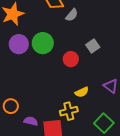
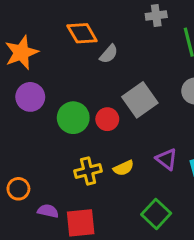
green circle: (43, 43) -> (73, 118), moved
gray square: (93, 46) -> (140, 100), size x1.6
yellow cross: (69, 111) -> (88, 171), moved

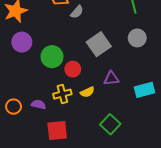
red circle: (107, 119) -> (73, 69), moved
purple triangle: (167, 159) -> (111, 78), moved, turned -42
purple semicircle: (48, 211) -> (38, 104), moved

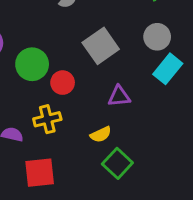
cyan rectangle: (144, 90) -> (168, 69), moved, turned -36
yellow semicircle: (87, 92) -> (101, 134), moved

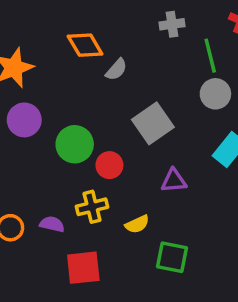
gray circle: (157, 37) -> (215, 94), moved
yellow semicircle: (101, 134) -> (137, 224), moved
green square: (117, 163) -> (172, 257), turned -32

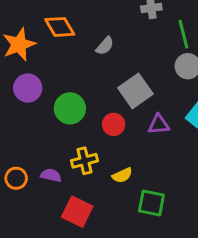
orange diamond: (85, 45) -> (60, 27), moved
red circle: (109, 165) -> (114, 124), moved
purple triangle: (174, 181) -> (159, 124), moved
red square: (83, 268) -> (77, 212), turned 32

